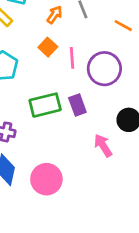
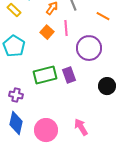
pink line: (72, 58) -> (66, 28), moved
pink arrow: (103, 145) -> (81, 127), moved

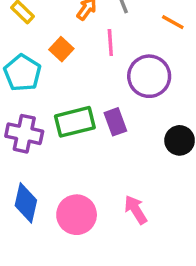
orange square: (47, 32) -> (61, 49), moved
purple cross: (16, 95) -> (24, 134), moved, size x1.5

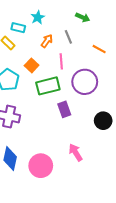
green rectangle: (75, 122) -> (48, 86), moved
pink arrow: (136, 210) -> (76, 152), moved

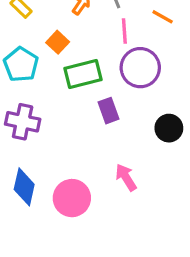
pink line: (61, 61) -> (124, 31), moved

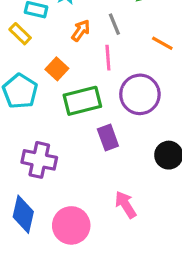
pink line: (124, 31) -> (108, 58), moved
purple cross: (23, 122) -> (39, 160), moved

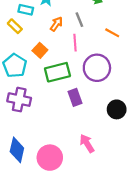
purple cross: (39, 160) -> (19, 100), moved

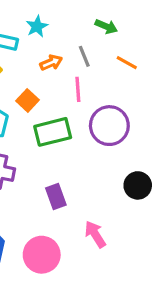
orange arrow: (56, 24) -> (51, 63), turned 32
orange line: (112, 33) -> (127, 63), moved
purple rectangle: (75, 97) -> (56, 196), moved

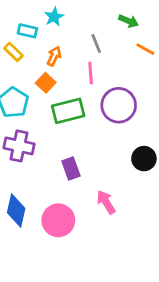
green arrow: (106, 26) -> (128, 21), moved
orange arrow: (51, 63) -> (54, 56), moved, turned -42
orange line: (127, 63) -> (145, 49), moved

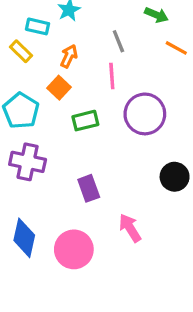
green rectangle: (68, 111) -> (85, 121), size x0.7

